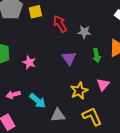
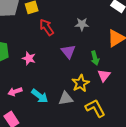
red arrow: (60, 24) -> (47, 27), moved
green arrow: (97, 56) -> (95, 58), moved
gray triangle: (58, 115) -> (66, 98), moved

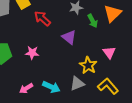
green arrow: (95, 58) -> (93, 21), moved

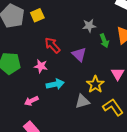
red arrow: (42, 18) -> (52, 45), moved
cyan arrow: (51, 87) -> (55, 84), moved, turned -42

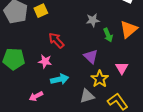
purple triangle: (79, 54) -> (91, 57), moved

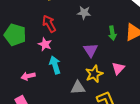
gray star: (93, 20) -> (84, 13), moved
red arrow: (56, 40) -> (49, 24), moved
cyan arrow: (60, 79) -> (55, 65), turned -108

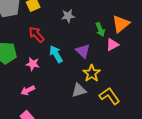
pink star: (45, 44) -> (33, 64), moved
cyan arrow: (55, 65) -> (56, 54), moved
pink triangle: (118, 68) -> (112, 45), moved, turned 32

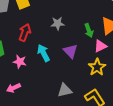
gray star: (68, 16) -> (58, 23), moved
red arrow: (36, 35) -> (25, 32), turned 60
yellow star: (92, 73) -> (97, 67), moved

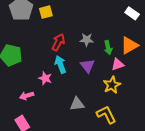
gray star: (58, 23) -> (87, 40), moved
red arrow: (25, 32) -> (58, 42), moved
pink star: (20, 62) -> (45, 78), moved

